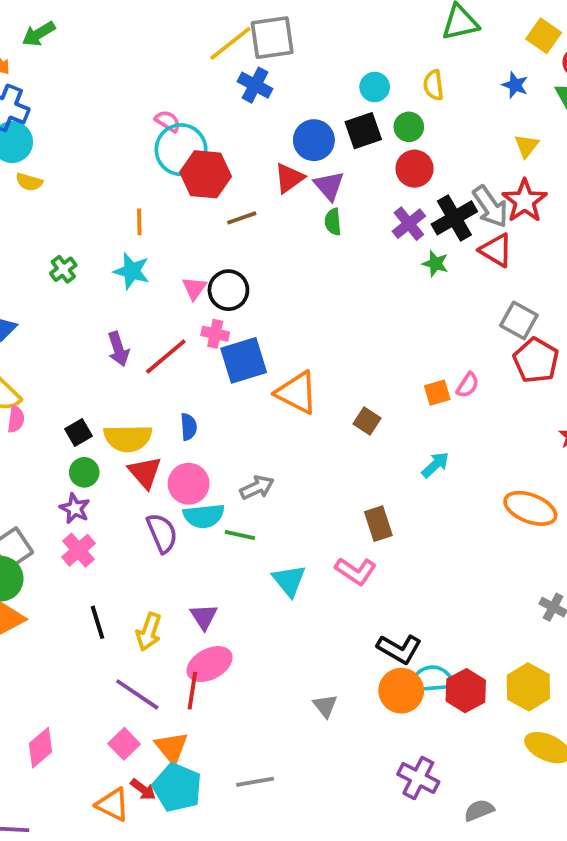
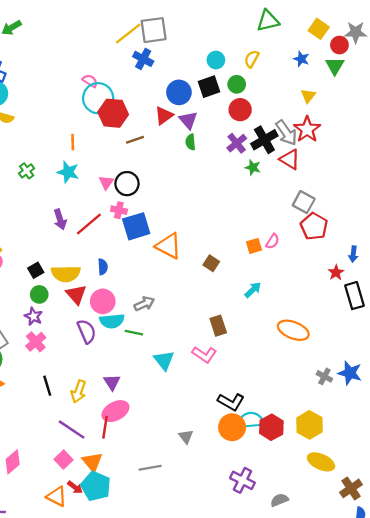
yellow semicircle: (433, 85) -> (252, 59), turned 36
orange ellipse: (530, 508) -> (293, 330), moved
gray line: (255, 782) -> (150, 468), moved

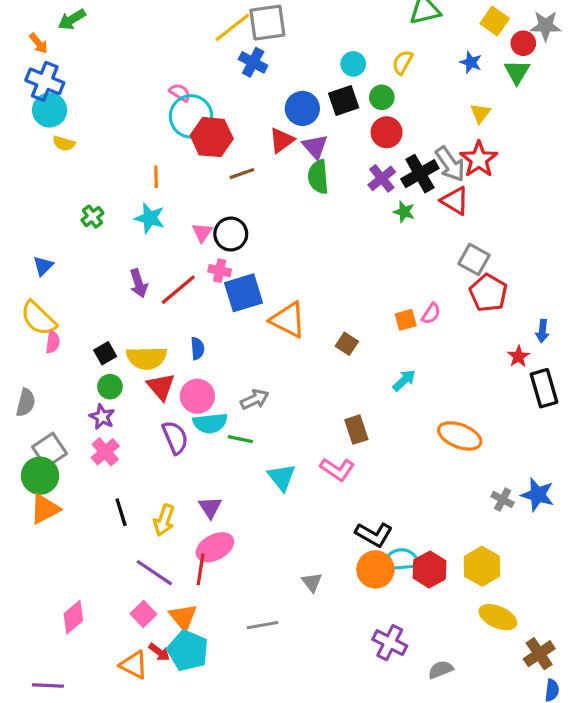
green semicircle: (190, 142) -> (318, 177), size x1.5

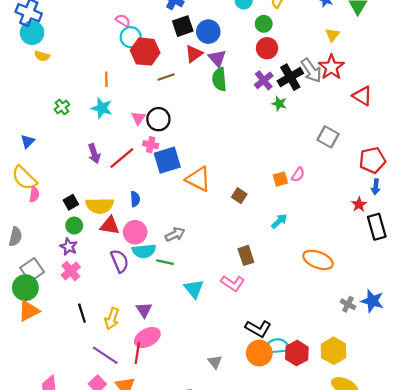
black square: (344, 100) -> (183, 26), moved
cyan circle: (191, 116) -> (131, 37), size x0.7
red triangle: (455, 201) -> (362, 96), moved
red pentagon: (488, 293) -> (372, 160), moved, turned 30
red triangle: (161, 387) -> (110, 226), turned -40

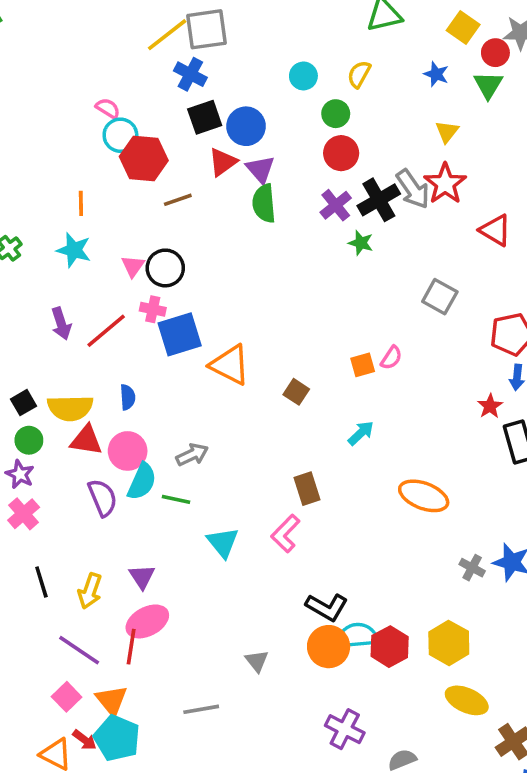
cyan semicircle: (144, 251) -> (142, 481), turned -60
pink L-shape: (233, 283) -> (285, 534), turned 100

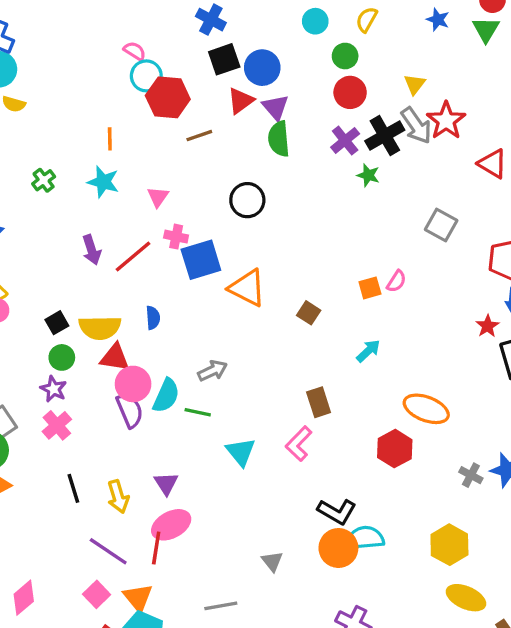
yellow triangle: (447, 132) -> (415, 84), moved
black circle: (165, 268) -> (247, 200), moved
pink circle: (128, 451) -> (133, 384), moved
yellow arrow: (90, 591) -> (118, 497), turned -36
red hexagon: (390, 647) -> (395, 449), moved

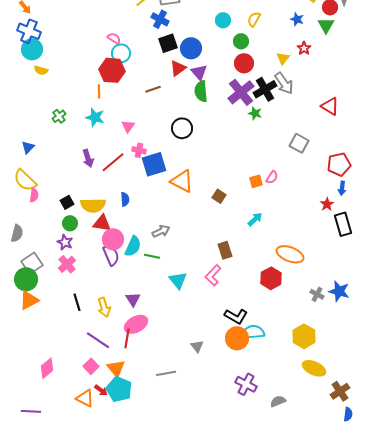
red hexagon: (168, 97) -> (112, 70), moved
red star: (446, 121) -> (304, 48), moved, size x0.6
purple cross: (345, 140) -> (241, 92), size x1.5

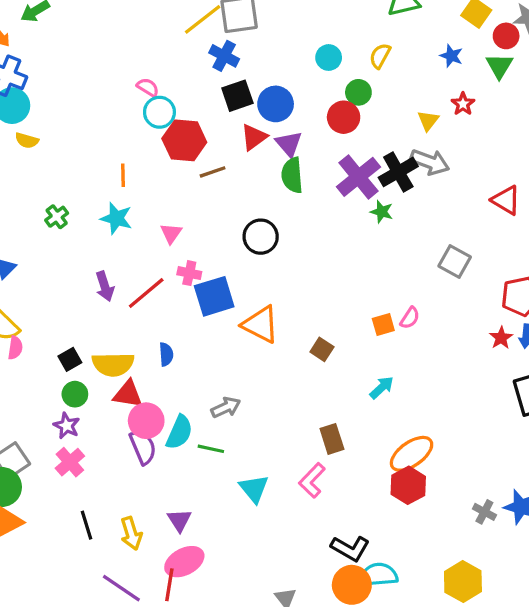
red circle: (244, 63) -> (344, 117), moved
red hexagon: (112, 70) -> (184, 140), moved
gray arrow: (284, 83) -> (430, 162), turned -35
red star: (327, 204) -> (501, 338), moved
orange ellipse: (290, 254) -> (412, 454), moved, turned -56

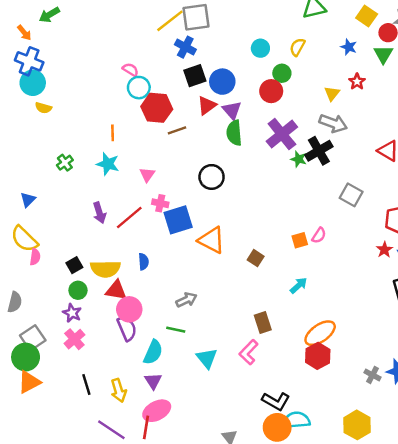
black cross: (398, 172) -> (319, 151), moved
cyan semicircle: (179, 432) -> (153, 352), moved

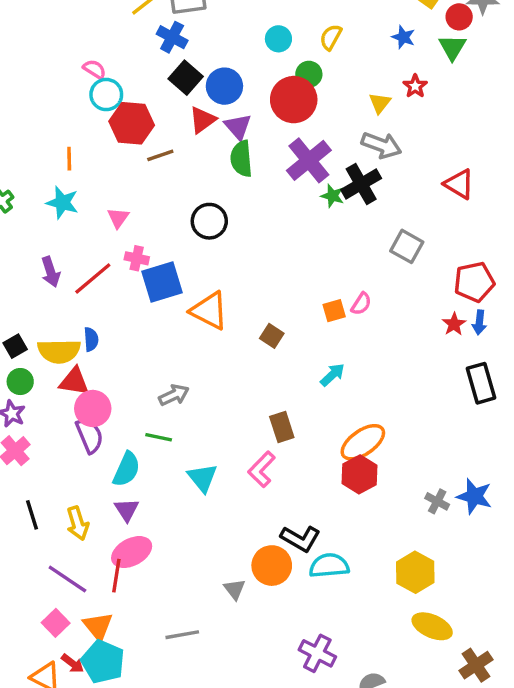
black square: (195, 76) -> (186, 78), turned -30
red circle: (271, 91) -> (294, 100), size x1.4
blue semicircle: (144, 262) -> (91, 339), moved
orange circle: (277, 427) -> (272, 566), moved

